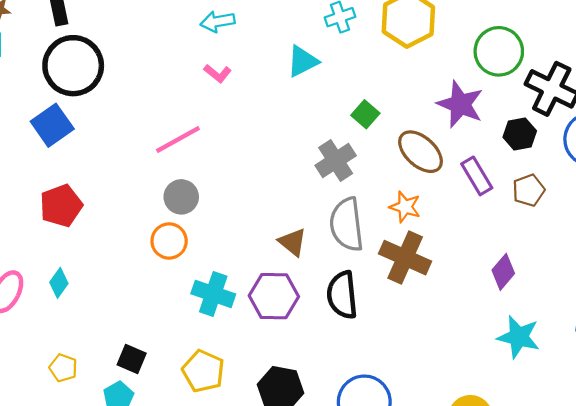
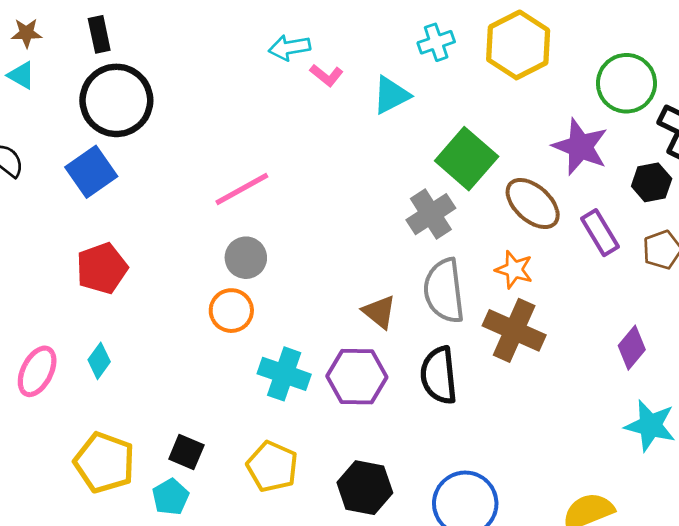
pink L-shape: (218, 73) -> (326, 75), moved
green square: (365, 114) -> (467, 159), size x1.8
yellow pentagon: (63, 368) -> (104, 463), size x1.8

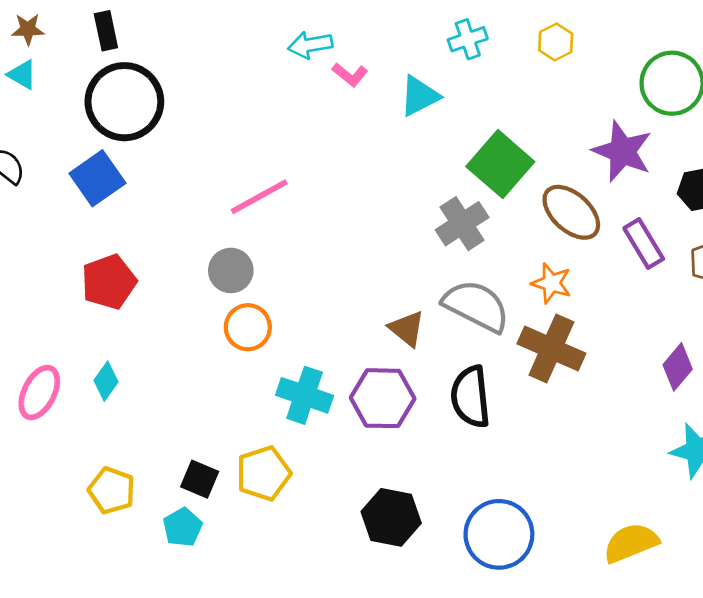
yellow hexagon: (518, 45) -> (556, 42), size x0.5
gray circle: (246, 258) -> (231, 270), moved
gray semicircle: (444, 291) -> (476, 306), turned 124
yellow pentagon: (104, 463) -> (112, 490), size x0.7
yellow pentagon: (272, 466) -> (263, 473), moved, turned 30

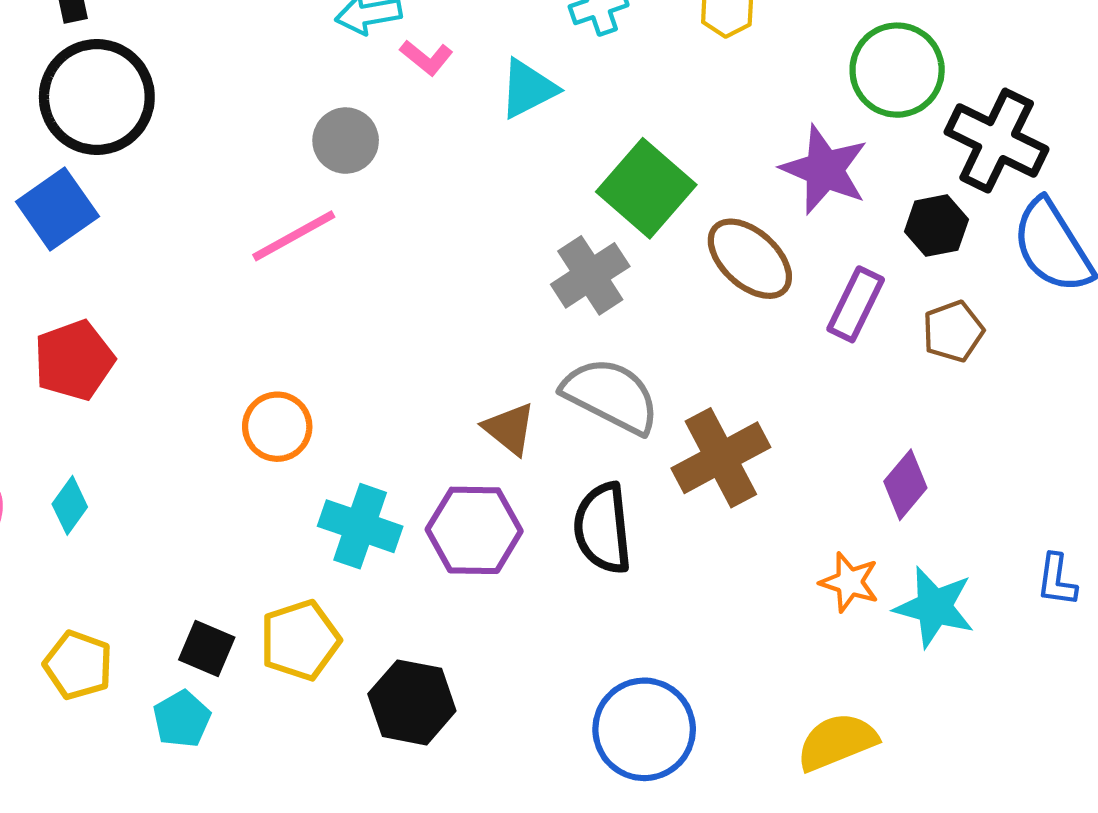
purple rectangle: (644, 244) -> (856, 304), turned 57
gray circle: (231, 270) -> (346, 141), moved
orange star: (551, 283) -> (849, 582), moved
brown cross: (551, 349) -> (721, 458), turned 38
black hexagon: (391, 517) -> (412, 702), moved

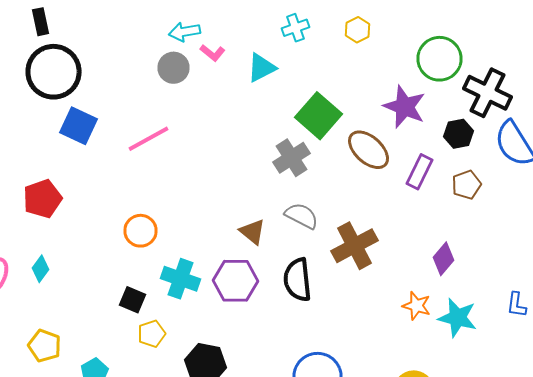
gray circle: (346, 141) -> (174, 68), moved
blue square: (57, 209) -> (78, 126), moved, turned -30
gray semicircle: (611, 396) -> (302, 216), size x0.7
yellow pentagon: (300, 640) -> (152, 334), size x0.7
black square: (207, 648) -> (132, 300), moved

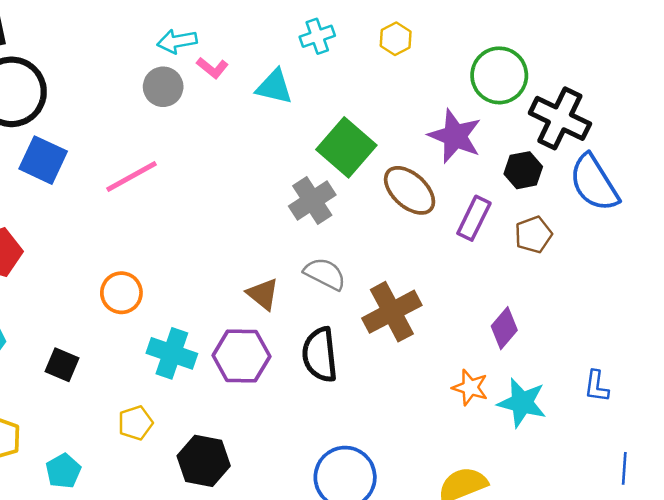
cyan triangle: (262, 68) -> (274, 87), turned 40
black square: (132, 300) -> (62, 365), moved

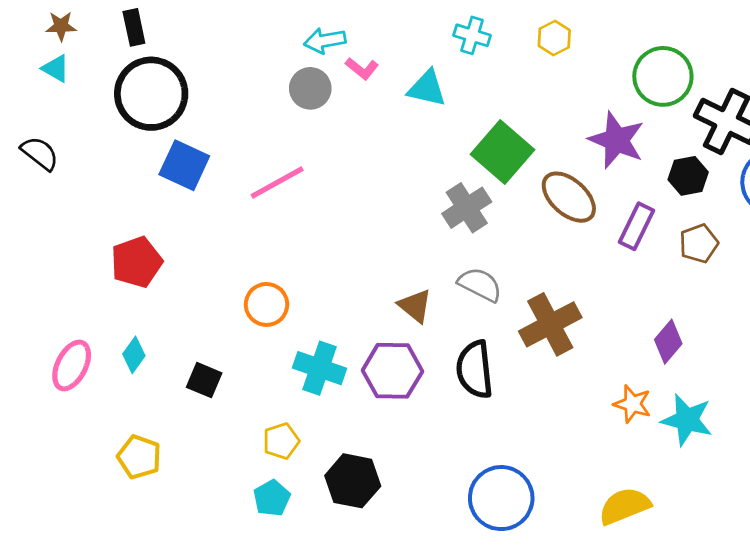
cyan cross: (317, 36) -> (472, 35), turned 36
cyan pentagon: (63, 471) -> (272, 498), moved

